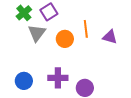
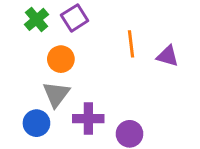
gray triangle: (37, 33) -> (56, 94), moved
orange circle: (65, 39) -> (61, 59), moved

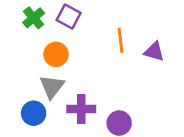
purple square: (75, 18) -> (69, 16), turned -30

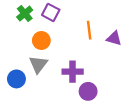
purple cross: (81, 109) -> (73, 72), moved
blue circle: (34, 113) -> (16, 79), moved

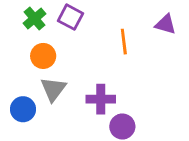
purple triangle: (114, 38) -> (166, 24), moved
orange circle: (41, 41) -> (43, 56), moved

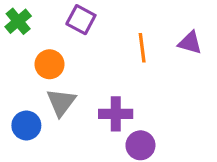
green cross: (35, 19) -> (18, 21), moved
purple triangle: (166, 24) -> (190, 43), moved

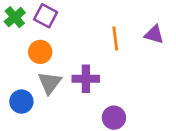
purple square: (81, 20) -> (46, 16), moved
purple cross: (116, 114) -> (86, 79), moved

